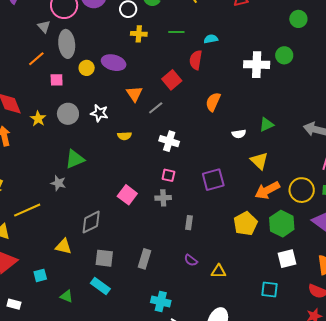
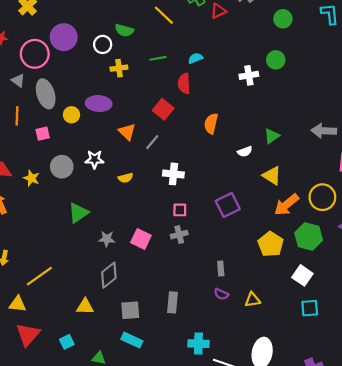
orange line: (36, 59) -> (17, 116), turned -36
white cross: (257, 65) -> (249, 75), size x0.7
gray star: (58, 183) -> (107, 239), moved
gray rectangle: (189, 223) -> (221, 268), moved
white square: (287, 259) -> (302, 275), moved, turned -30

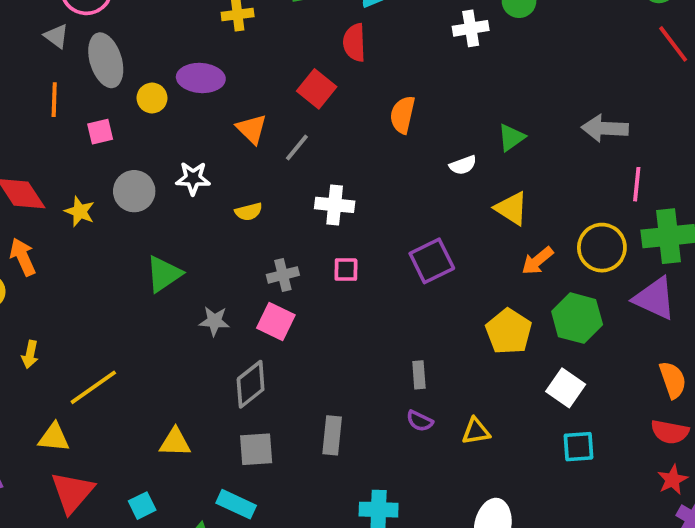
orange arrow: (286, 205) -> (537, 261), size x0.7
gray cross: (179, 235) -> (283, 275), moved
gray diamond: (109, 275) -> (251, 384), moved
cyan rectangle: (132, 340) -> (236, 504), moved

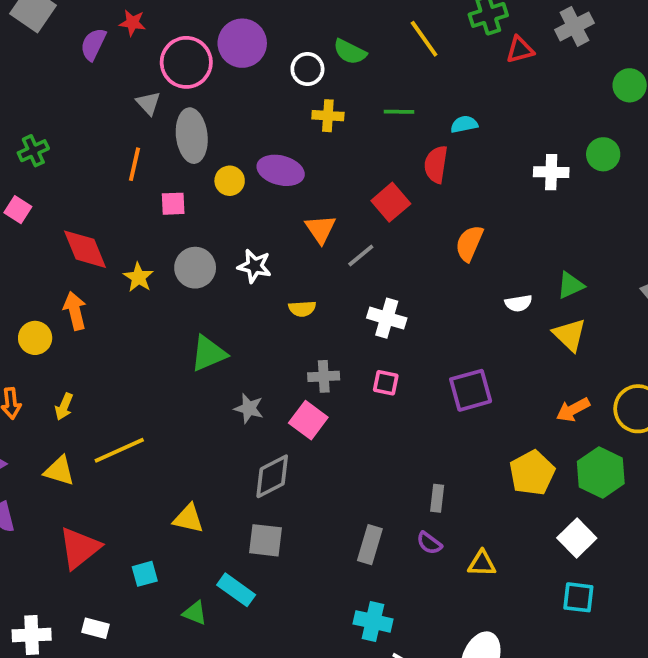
yellow triangle: (511, 208) -> (570, 335), moved
gray rectangle: (332, 435) -> (370, 545), moved
yellow triangle: (54, 438) -> (59, 471), moved

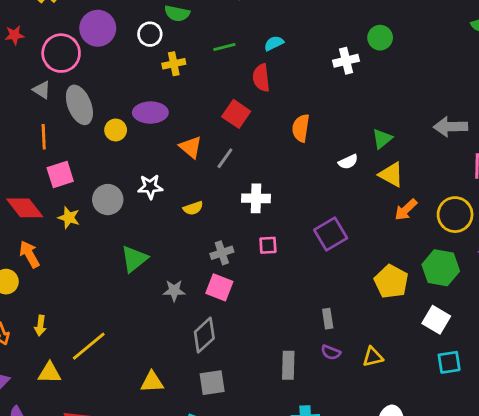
pink square: (173, 204) -> (60, 174), moved, size x1.4
orange arrow: (573, 410) -> (406, 210), moved

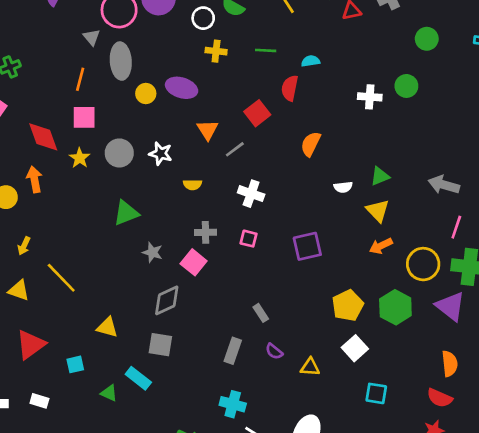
gray rectangle: (328, 319) -> (261, 313), moved, turned -42
white square: (436, 320) -> (355, 348), moved
yellow line: (89, 346) -> (61, 278), turned 68

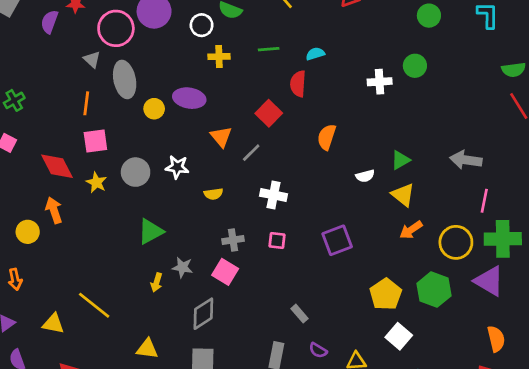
yellow arrow: (24, 246) -> (156, 282), moved

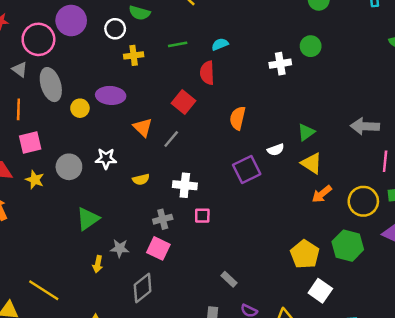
white cross: (274, 195) -> (185, 185), moved
purple square: (337, 240) -> (247, 170), moved

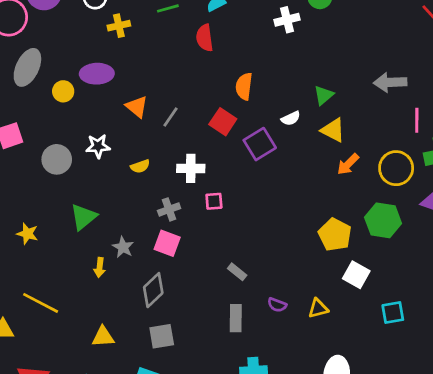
gray ellipse: (51, 85) -> (27, 67), turned 48
red square: (183, 102) -> (223, 122), moved
yellow star: (35, 180) -> (27, 234), moved
gray star: (120, 248) -> (123, 247), turned 30
gray rectangle: (229, 279) -> (237, 272), moved

